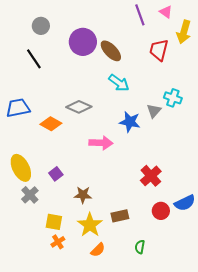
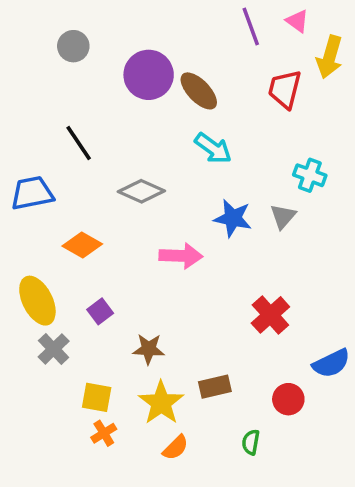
black line: (34, 59) -> (79, 143), moved
gray triangle: (154, 111) -> (283, 216), moved
orange diamond: (51, 124) -> (82, 245), moved
red circle: (161, 211) -> (288, 399), moved

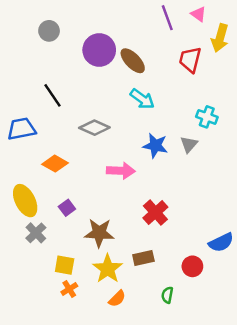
red cross: (270, 315) -> (155, 213), moved
brown star: (149, 349) -> (99, 233), size x1.4

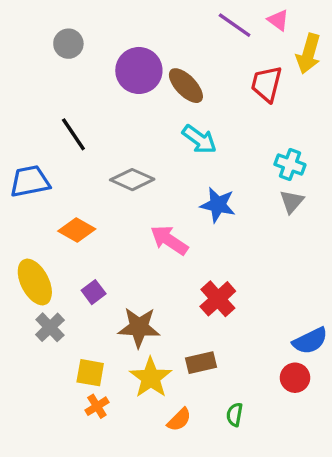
purple line: (167, 18) -> (235, 25), turned -35
gray triangle: (189, 144) -> (292, 201), moved
pink arrow: (121, 171) -> (169, 240), turned -148
red circle: (192, 266) -> (295, 378), moved
orange semicircle: (117, 299) -> (179, 420), moved

